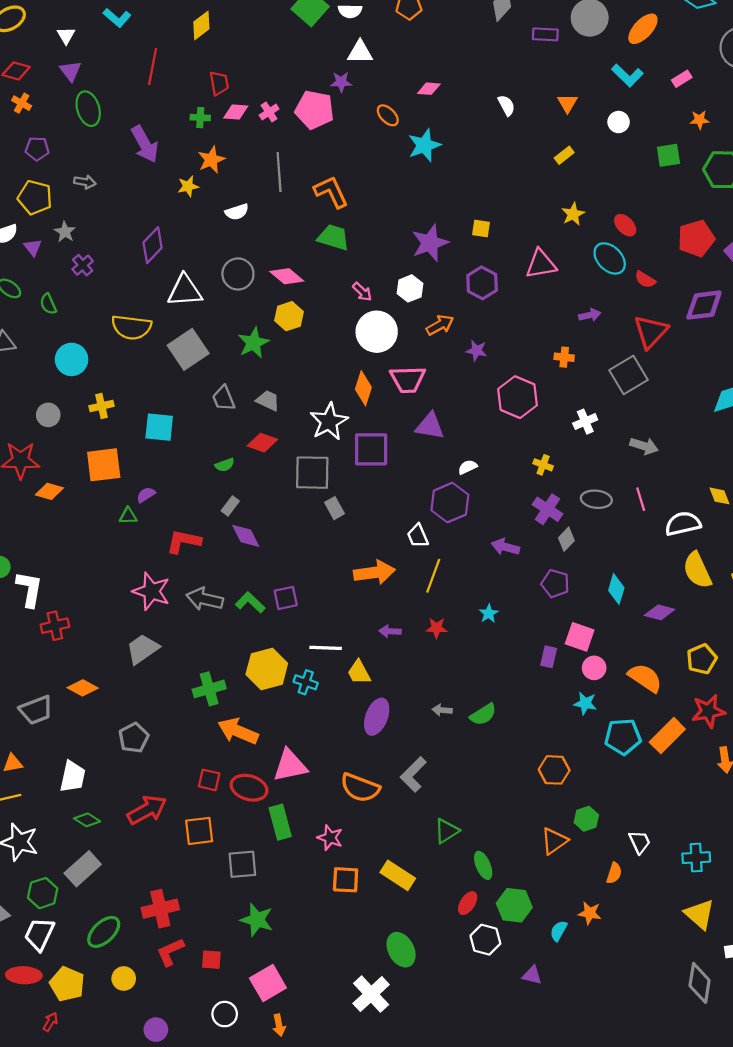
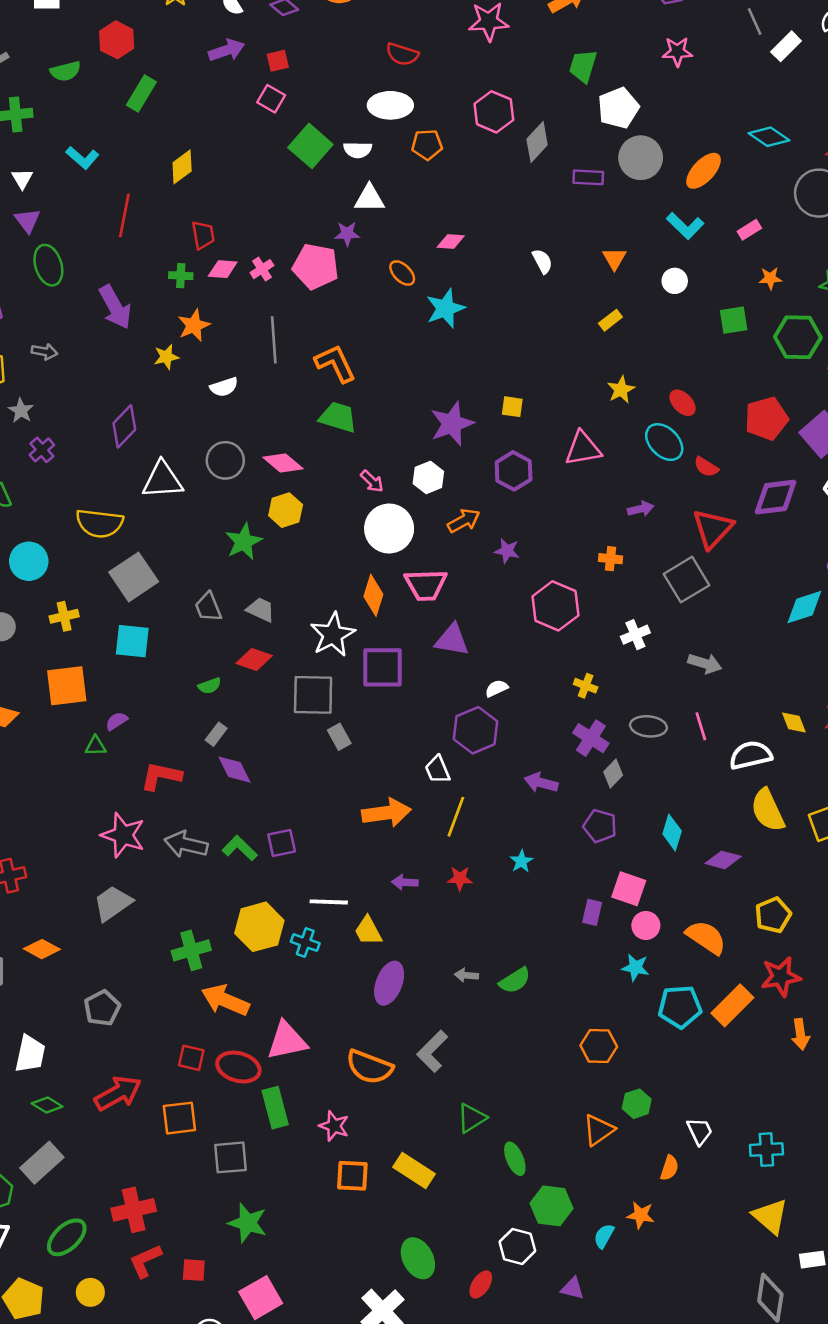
gray square: (188, 349) -> (134, 577), moved
red ellipse: (468, 903) -> (481, 1284), moved

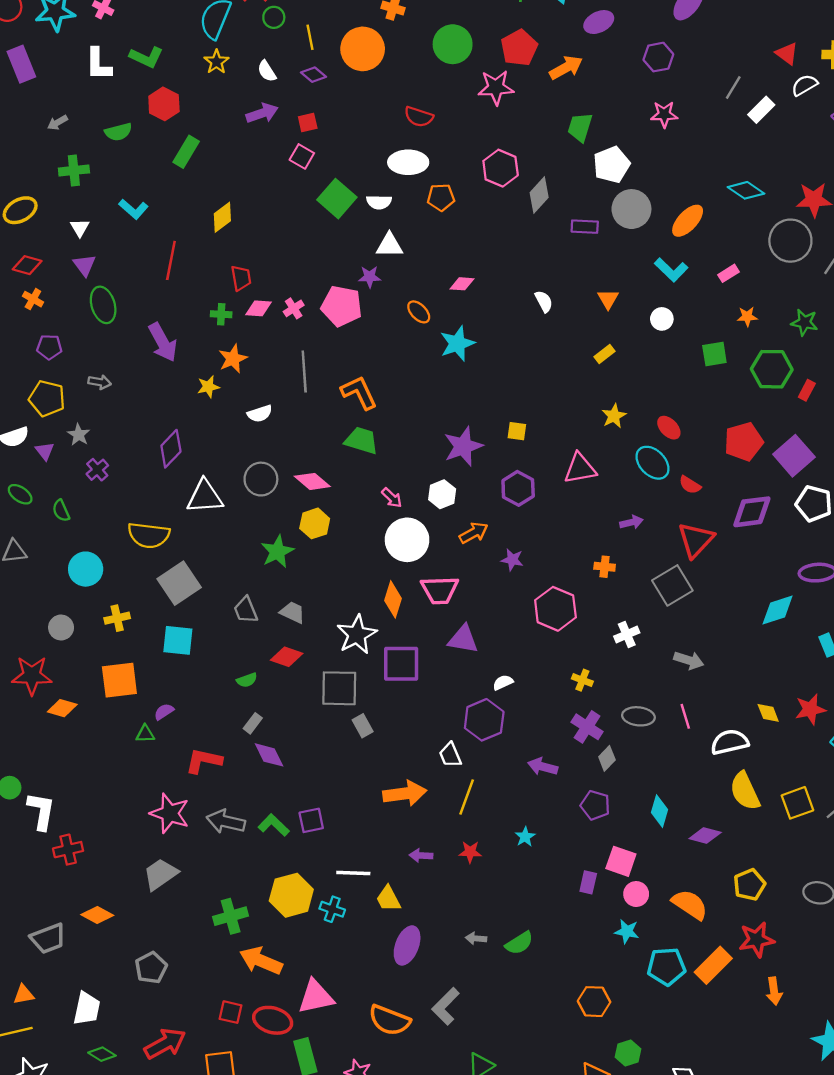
gray line: (755, 21) -> (733, 87), turned 55

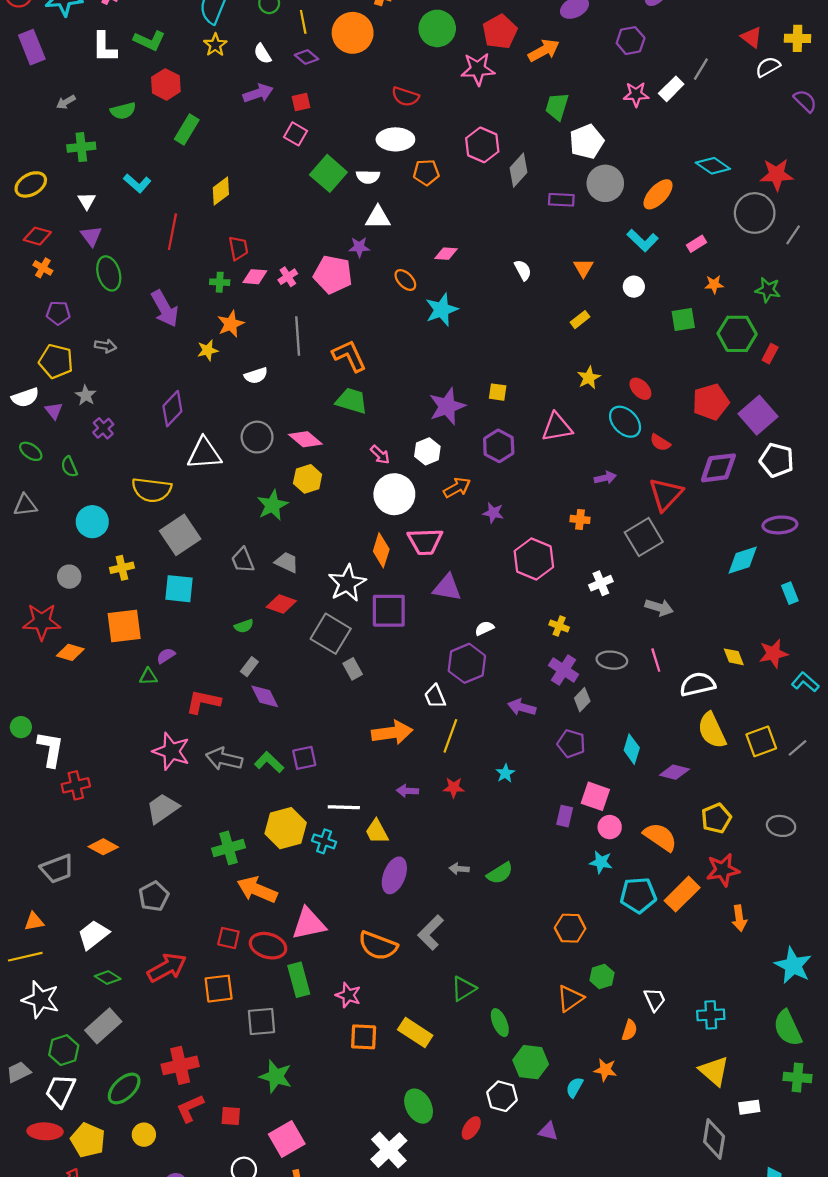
white rectangle: (761, 110) -> (671, 89), moved
gray square: (339, 688) -> (331, 634), turned 30
white trapezoid: (87, 1009) -> (93, 935), turned -140

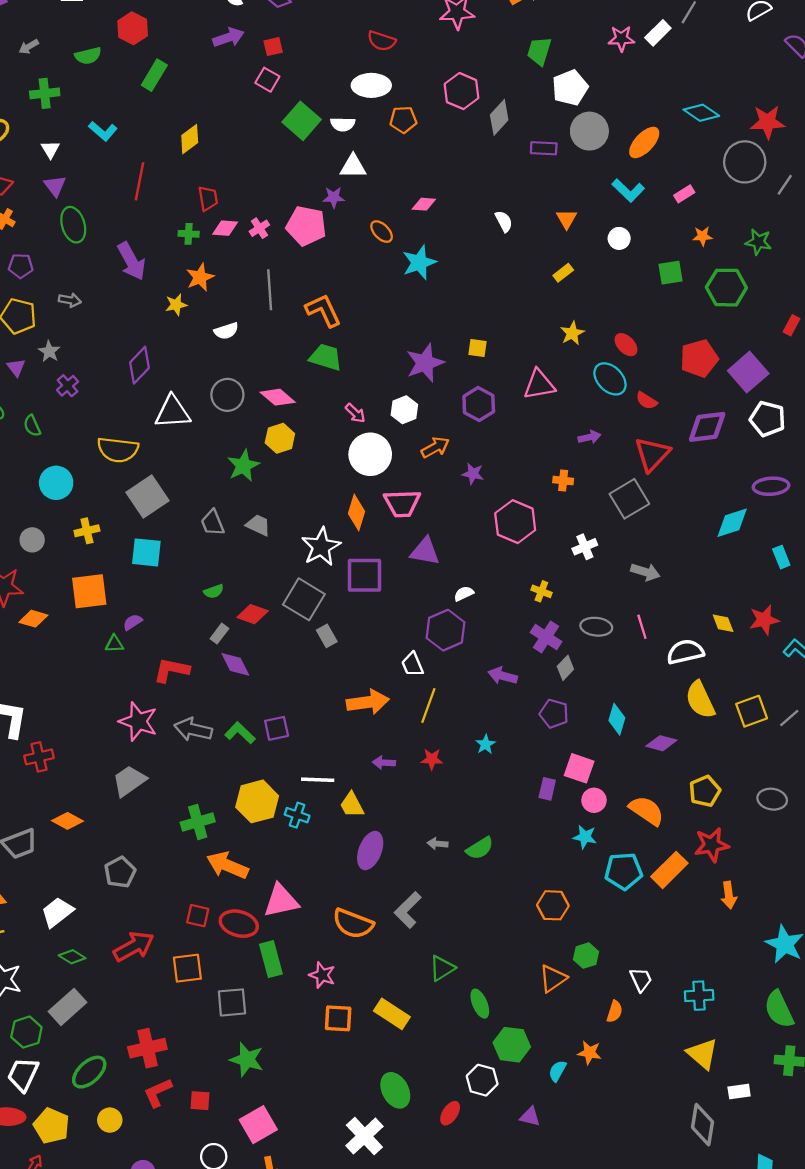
red rectangle: (770, 354) -> (792, 325), moved
red diamond: (281, 604) -> (253, 614), moved

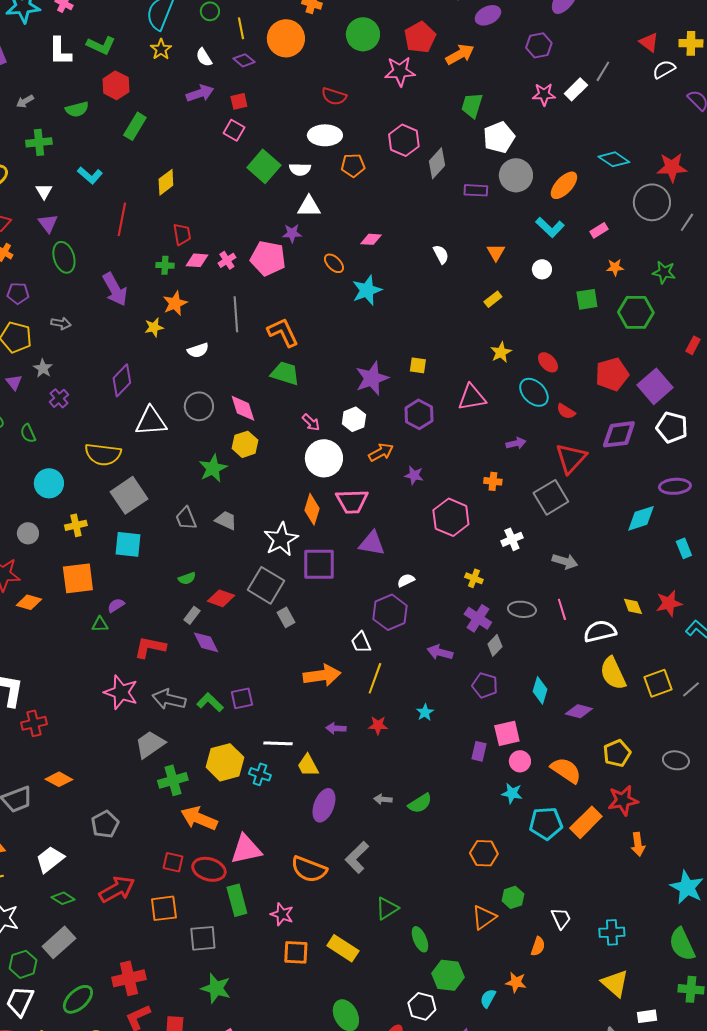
pink diamond: (278, 397) -> (243, 408), turned 32
pink square: (579, 768) -> (507, 733), turned -32
gray trapezoid: (129, 781) -> (150, 744), moved

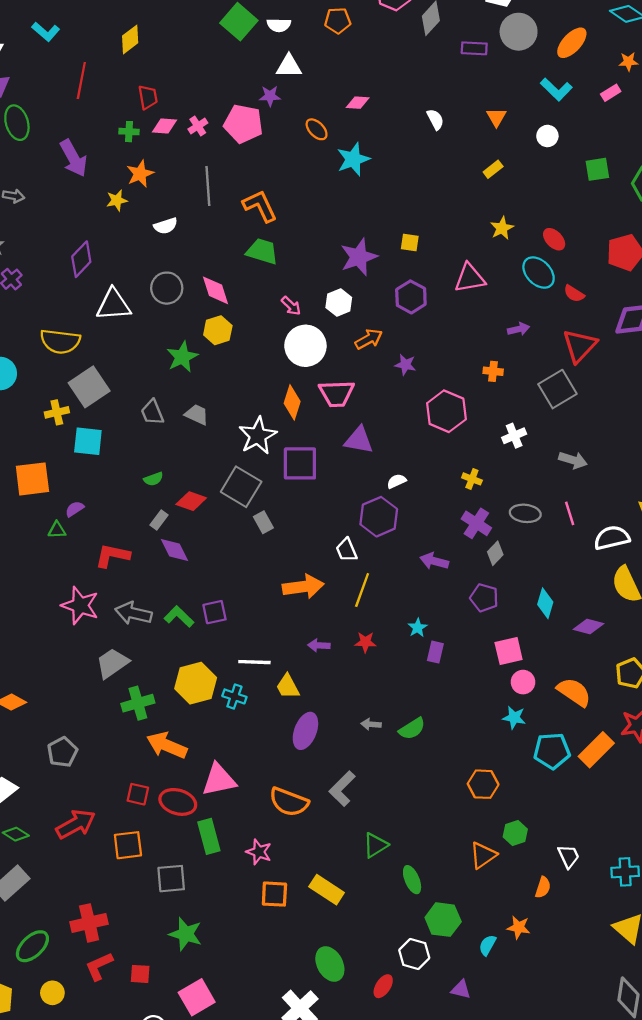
orange star: (615, 267) -> (628, 62), moved
yellow cross: (76, 525) -> (57, 412), moved
purple rectangle: (479, 751) -> (435, 652), moved

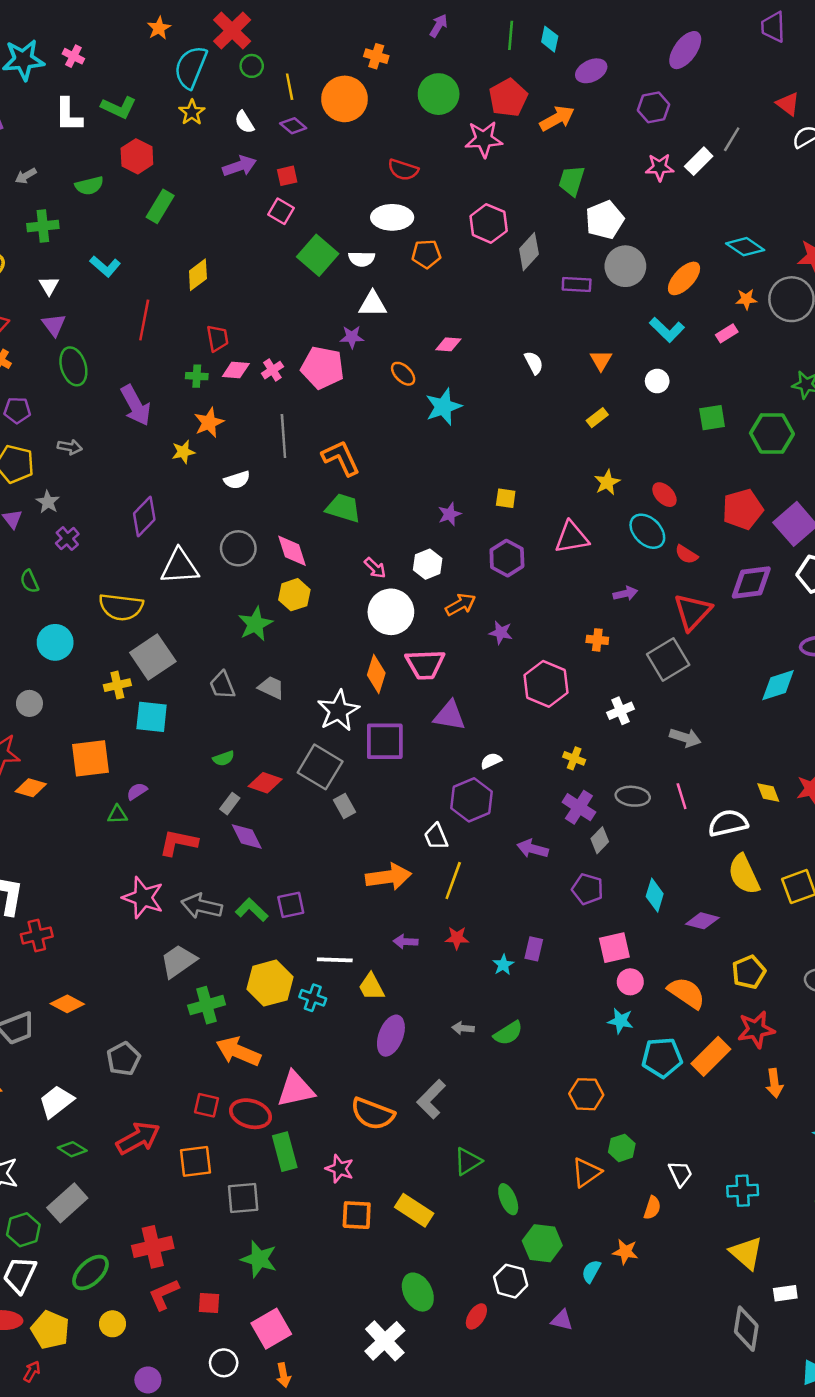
purple star: (359, 257) -> (450, 514), size x0.6
cyan star: (418, 628) -> (503, 965), moved

